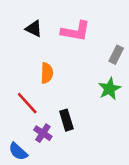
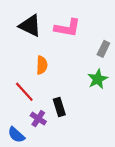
black triangle: (34, 29) -> (30, 26), size x1.5

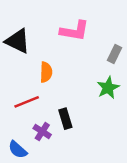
black triangle: (30, 26) -> (18, 41), moved
red line: (24, 92) -> (27, 102), turned -70

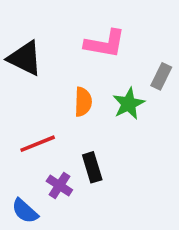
orange semicircle: (46, 72) -> (83, 102), moved
green star: (108, 88) -> (129, 104), moved

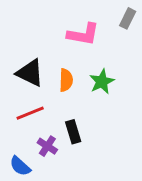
black triangle: (25, 58) -> (30, 73), moved
gray rectangle: (161, 76) -> (128, 18), moved

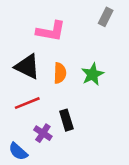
gray rectangle: (128, 18) -> (106, 17), moved
pink L-shape: (83, 34) -> (51, 31), moved

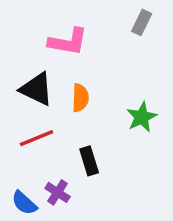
green star: (93, 74) -> (142, 117), moved
purple cross: (43, 133) -> (58, 192), moved

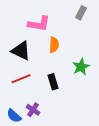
orange semicircle: (80, 98) -> (54, 45), moved
black rectangle: (89, 161) -> (53, 82), moved

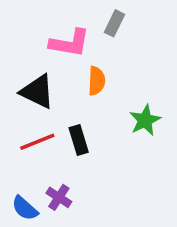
gray rectangle: (81, 13) -> (114, 23), moved
black rectangle: (53, 82) -> (79, 140), moved

